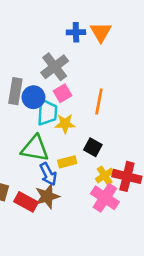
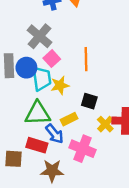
brown star: (47, 196) -> (52, 171), moved, turned 30
pink cross: (105, 198) -> (83, 149), moved
red rectangle: (26, 202) -> (37, 145), moved

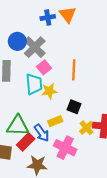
blue circle: (26, 68) -> (17, 41), moved
green triangle: (38, 113) -> (18, 126), moved
red rectangle: (37, 145) -> (26, 142), turned -66

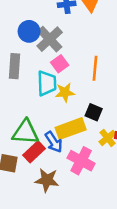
yellow rectangle: (55, 121) -> (71, 129), size x1.6

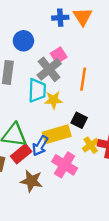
gray cross: (50, 39) -> (49, 69), moved
pink square: (60, 64) -> (59, 55), moved
blue arrow: (54, 142) -> (40, 146), turned 60

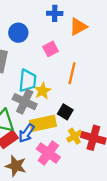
orange triangle: (83, 17) -> (78, 27), moved, turned 30
gray cross: (49, 69) -> (25, 102), moved, turned -30
yellow star: (53, 100) -> (42, 91), turned -30

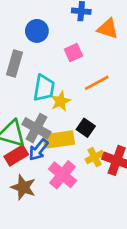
orange triangle: (78, 27) -> (108, 29), turned 42
orange line: (72, 73) -> (97, 83), turned 45
gray cross: (25, 102) -> (36, 128), moved

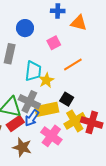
yellow cross: (95, 157) -> (75, 121), size x1.5

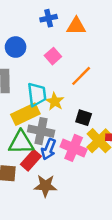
yellow rectangle: (47, 109) -> (25, 114), moved
pink cross: (51, 136) -> (74, 148), moved

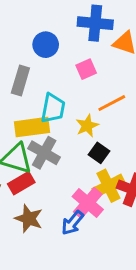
blue cross: (49, 18) -> (95, 23), size x1.6
yellow star: (55, 101) -> (87, 126), moved
pink cross: (74, 148) -> (88, 203), moved
blue arrow: (48, 149) -> (73, 223), moved

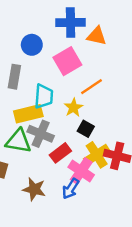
pink square: (86, 69) -> (67, 61), size x1.6
red rectangle: (21, 183) -> (60, 153), moved

